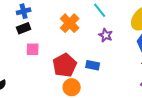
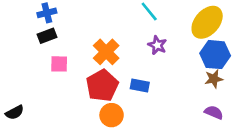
orange cross: (70, 23) -> (106, 52), moved

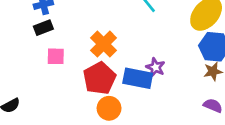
purple star: (157, 45) -> (155, 67), moved
blue rectangle: (140, 86) -> (138, 78), size x1.5

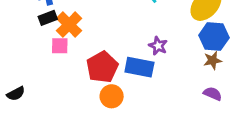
orange cross: (104, 44) -> (69, 25), moved
purple star: (155, 67) -> (158, 46), moved

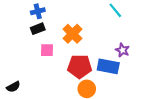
orange cross: (69, 25) -> (72, 34), moved
red pentagon: (102, 67) -> (80, 66), turned 30

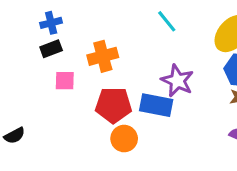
orange cross: (72, 34) -> (103, 56), turned 30
purple star: (122, 50) -> (177, 81), size x1.5

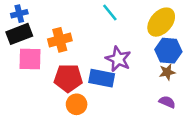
black rectangle: (51, 49) -> (19, 34), size x1.5
pink square: (65, 81) -> (30, 59), size x1.5

